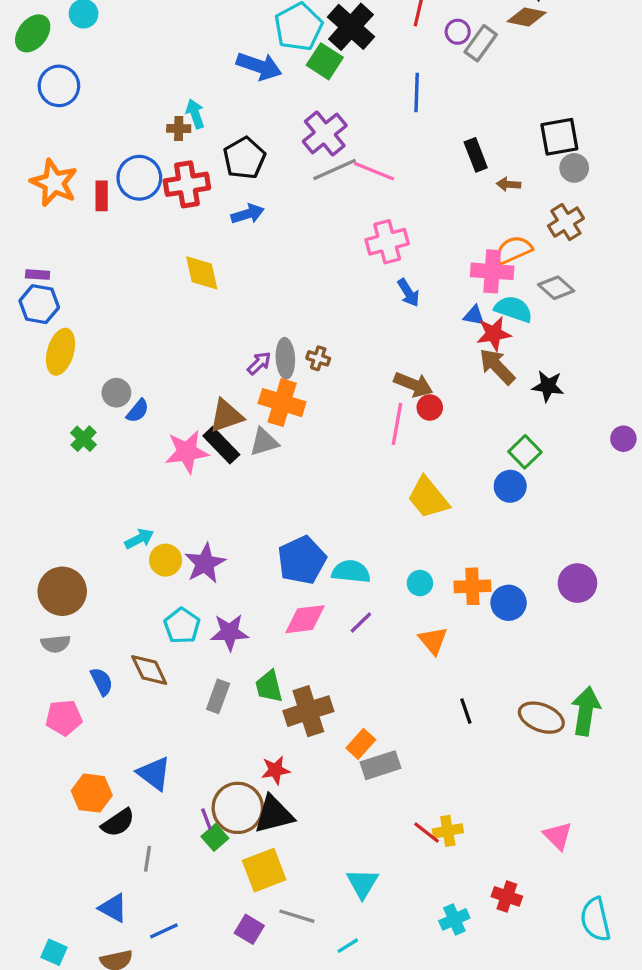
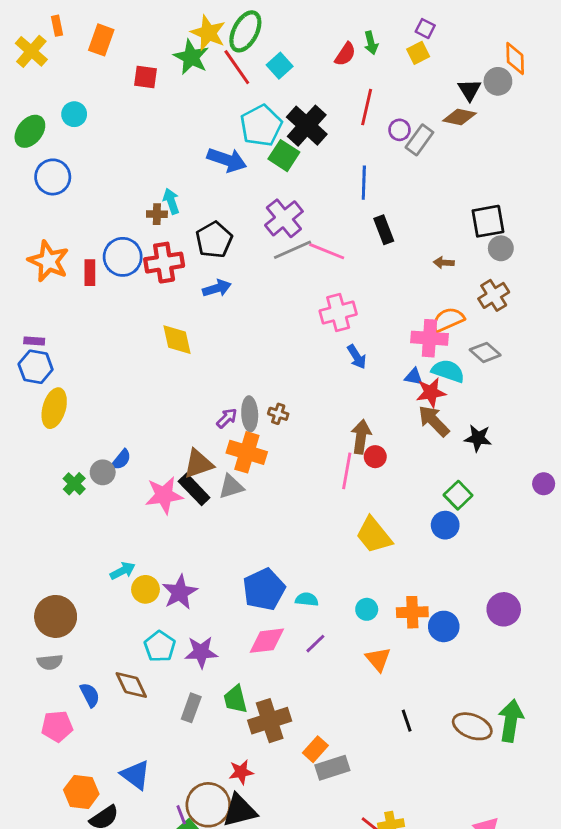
black rectangle: (476, 155) -> (384, 230), moved
brown arrow: (413, 385) -> (361, 437), turned -104
gray circle: (116, 393) -> (103, 472), moved
cyan semicircle: (351, 572) -> (307, 599), size x0.7

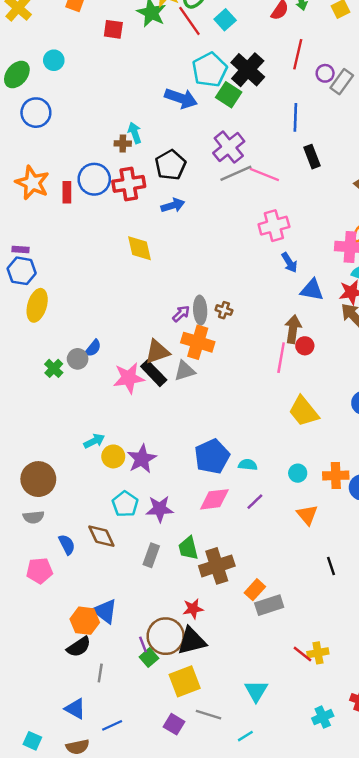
blue triangle: (414, 377) -> (312, 290), moved, size x1.5
orange hexagon: (81, 792) -> (85, 621), moved

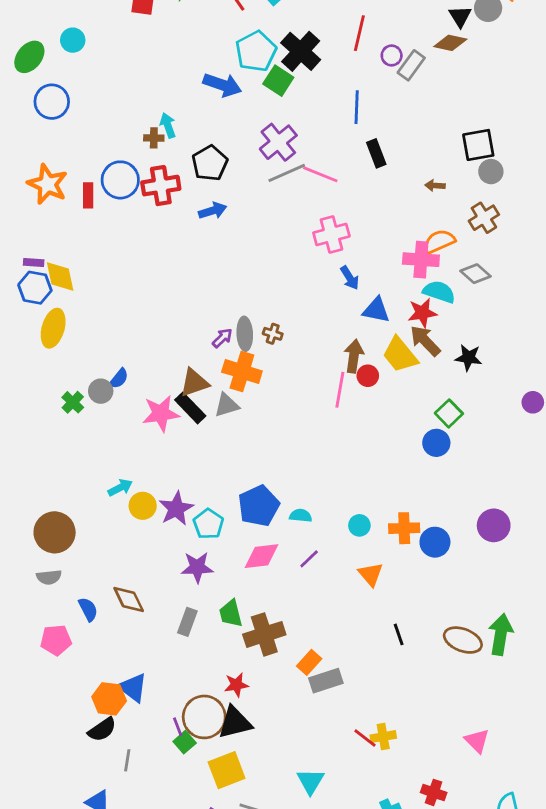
yellow diamond: (139, 248) -> (60, 276), moved
yellow trapezoid: (304, 411) -> (400, 355), moved
cyan pentagon: (125, 504) -> (208, 524), moved

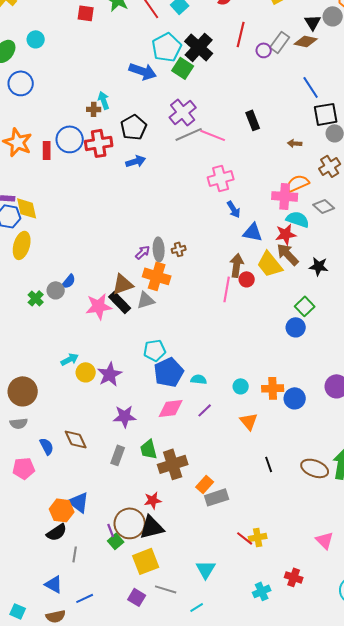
gray rectangle: (411, 65) -> (280, 42), moved
blue line: (357, 107) -> (311, 87), moved, turned -35
brown cross: (273, 334) -> (179, 249), turned -32
cyan pentagon: (208, 524) -> (155, 350), moved, turned 30

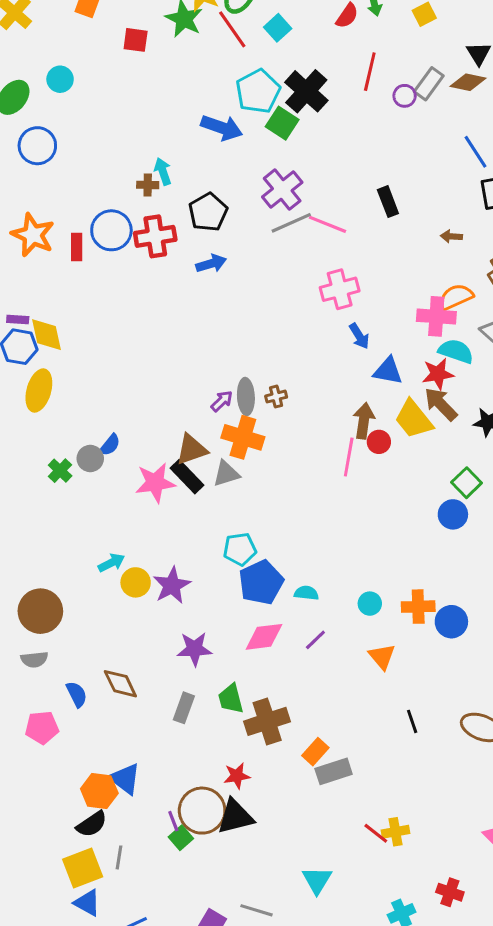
yellow square: (146, 561) -> (83, 868), moved

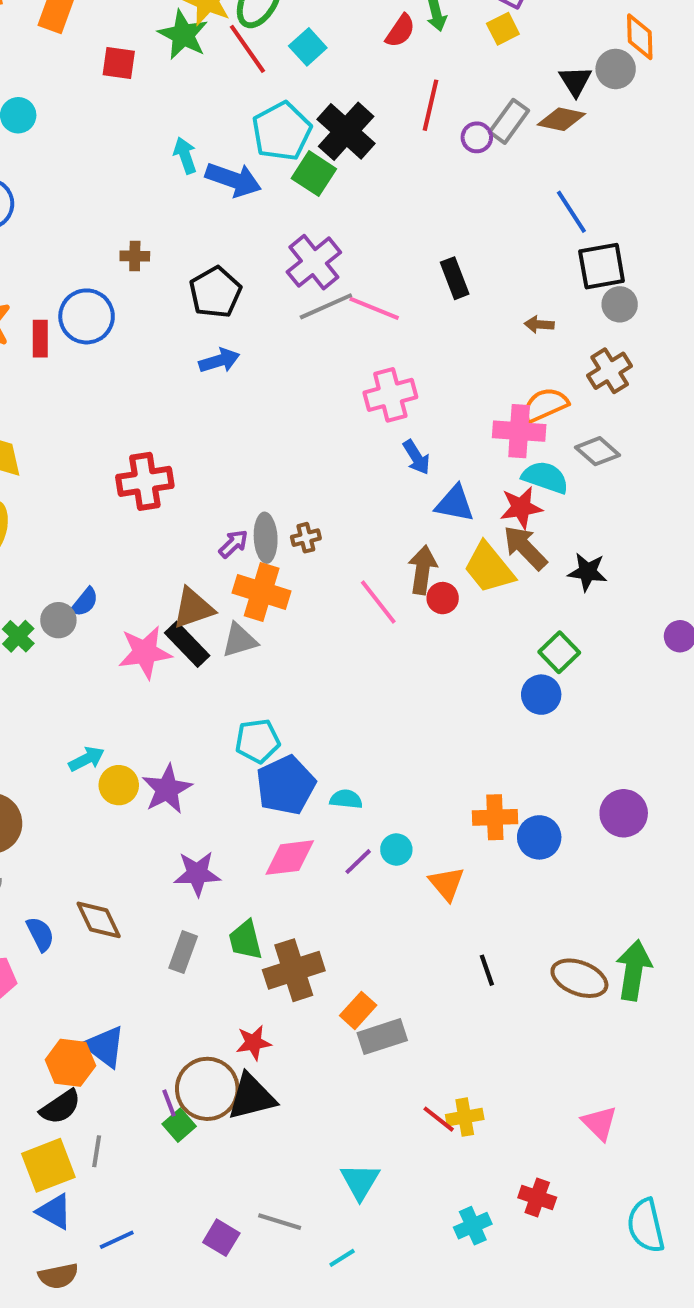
cyan arrow: (163, 171) -> (185, 155), moved
red cross: (155, 236) -> (145, 481), moved
pink line: (349, 457) -> (378, 602), moved, turned -48
cyan circle: (370, 604) -> (396, 849), moved

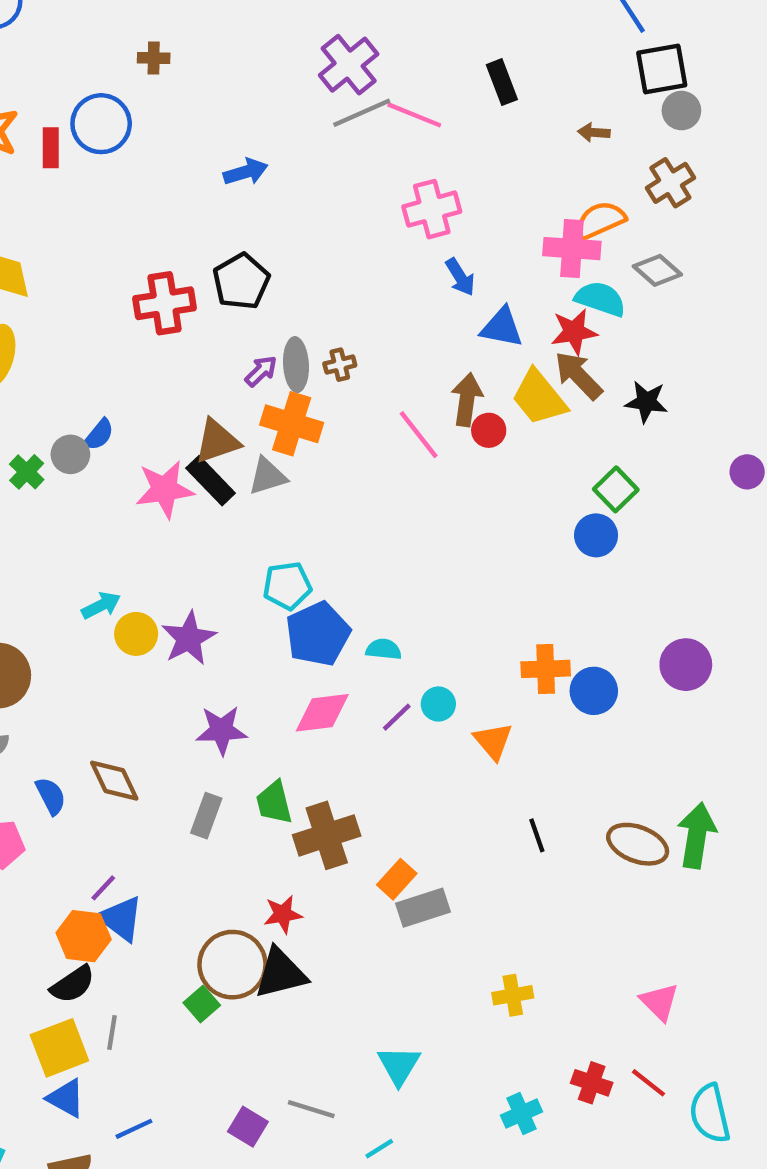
black pentagon: (215, 292) -> (241, 281), moved
purple line: (169, 1103) -> (103, 888), moved, turned 64
red line: (439, 1119) -> (649, 1083), moved

